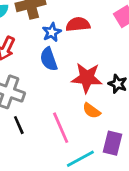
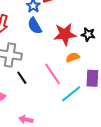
orange semicircle: (92, 111) -> (73, 57), turned 136

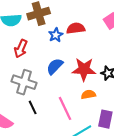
blue semicircle: (35, 26) -> (55, 66), moved, turned 66

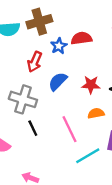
red arrow: (21, 49) -> (35, 62), moved
red star: (84, 69) -> (91, 85), size x0.7

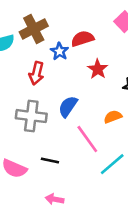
blue semicircle: (58, 81) -> (68, 107), moved
red star: (91, 85) -> (98, 69), moved, turned -30
black line: (33, 128) -> (50, 160), moved, turned -42

